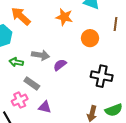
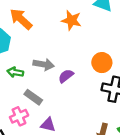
orange circle: (90, 38) -> (102, 63), moved

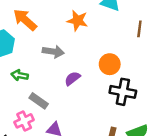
gray arrow: (44, 64) -> (53, 52), moved

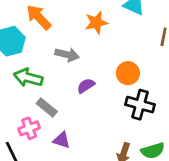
orange star: (78, 21) -> (96, 23), turned -30
green arrow: (20, 75) -> (28, 78), size x1.5

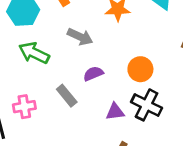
gray rectangle: (47, 108) -> (67, 96), moved
purple triangle: (62, 140) -> (115, 112), moved, turned -36

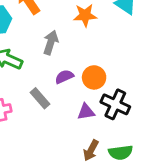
gray arrow: (80, 37) -> (51, 42), turned -95
orange circle: (140, 69) -> (94, 77), moved

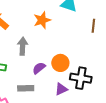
gray rectangle: (40, 98) -> (26, 88), turned -35

